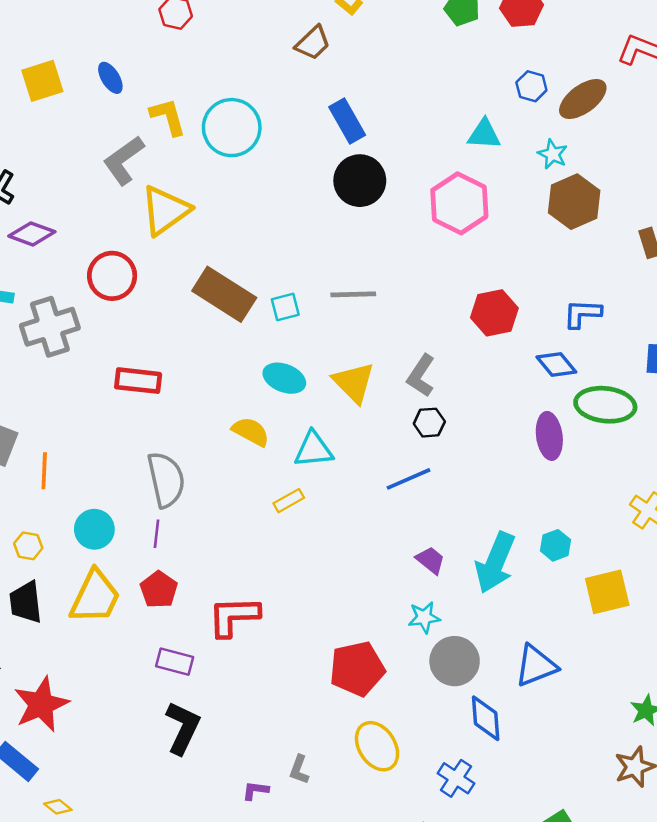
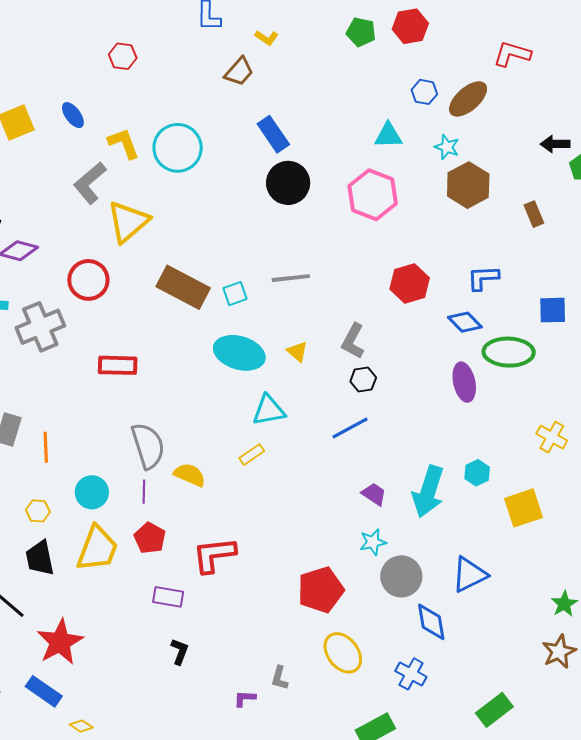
cyan ellipse: (284, 378) -> (239, 353), size x1.4
yellow triangle: (354, 382) -> (297, 351), size x0.6
yellow semicircle: (251, 432) -> (190, 475), moved
black L-shape: (183, 728) -> (180, 651), size x0.6

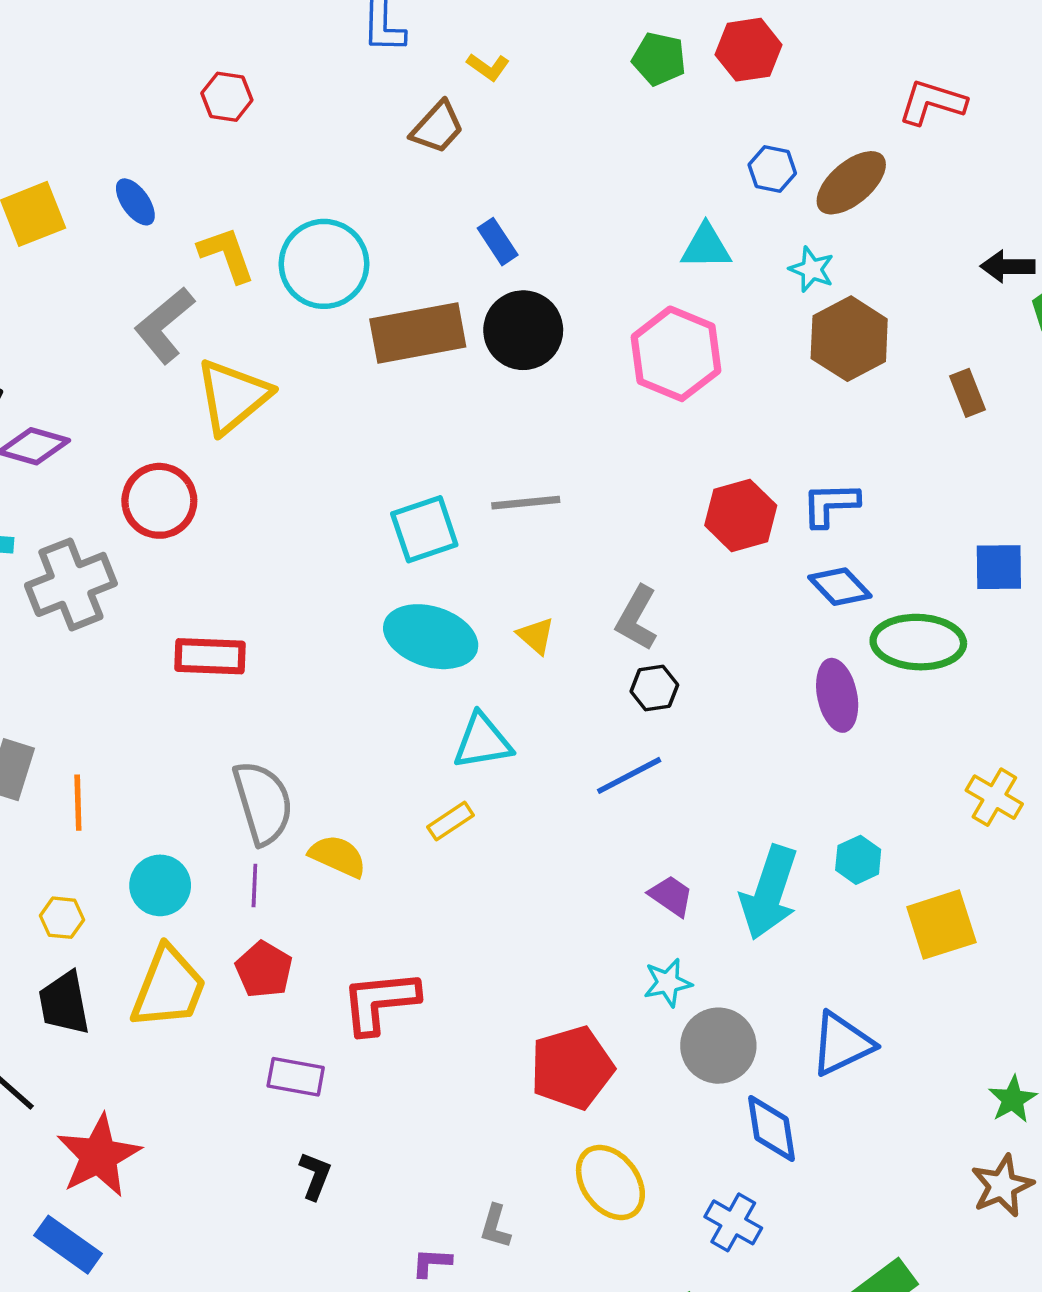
blue rectangle: (273, 134) -> (498, 242), size x0.7
blue L-shape: (483, 278) -> (830, 504), moved
brown rectangle: (183, 287) -> (418, 333), moved, turned -39
cyan square: (235, 294) -> (424, 529), size x1.5

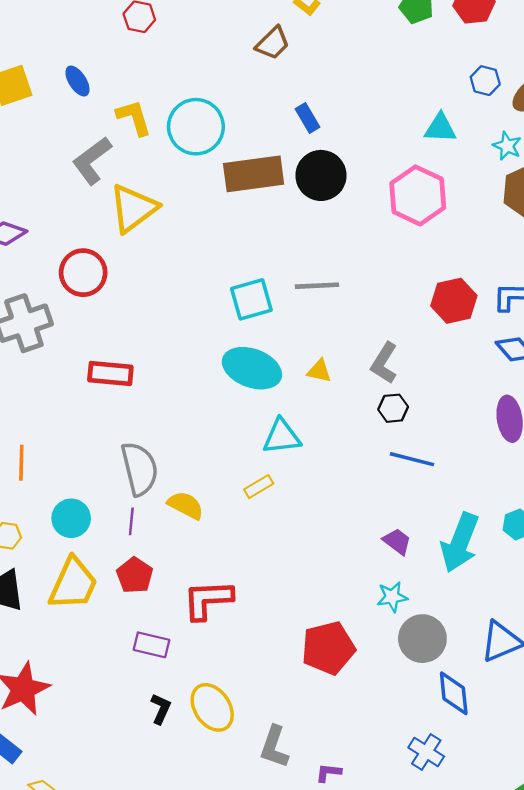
yellow triangle: (536, 636) -> (319, 371), turned -32
blue line: (629, 775) -> (412, 459), moved, turned 39
yellow ellipse: (610, 1182) -> (212, 707), moved
gray L-shape: (495, 1226) -> (274, 747), size x1.5
purple L-shape: (432, 1263) -> (328, 773), moved

